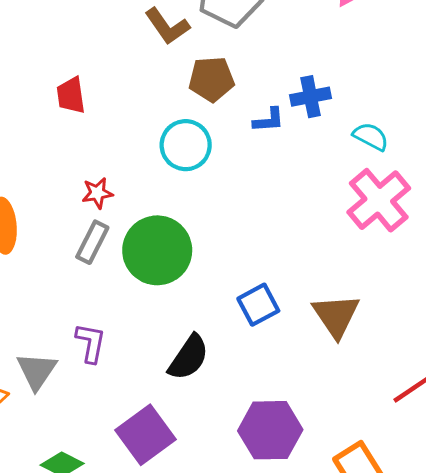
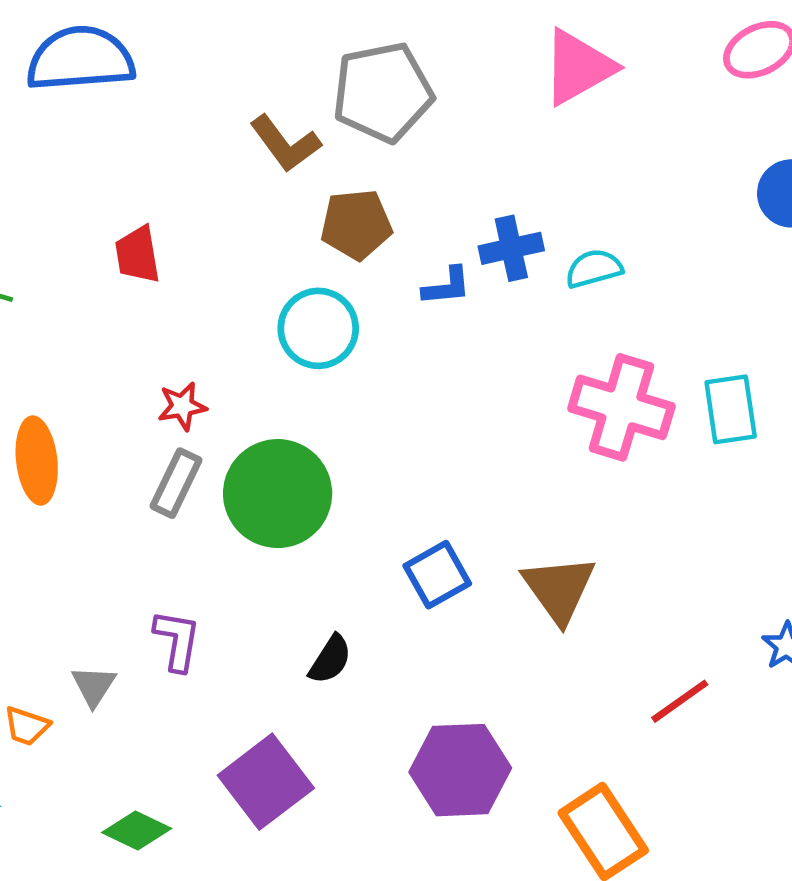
cyan semicircle: (371, 136) -> (594, 269), moved, turned -42
pink cross: (379, 200) -> (621, 407), turned -32
black semicircle: (189, 357) -> (330, 659), size x0.7
gray triangle: (37, 371) -> (94, 686), size x0.7

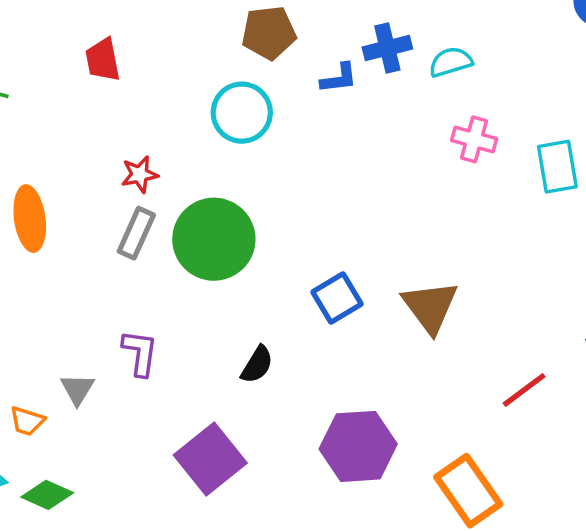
pink cross: (621, 407) -> (474, 139), moved, size x0.6
green diamond: (137, 830) -> (47, 495), moved

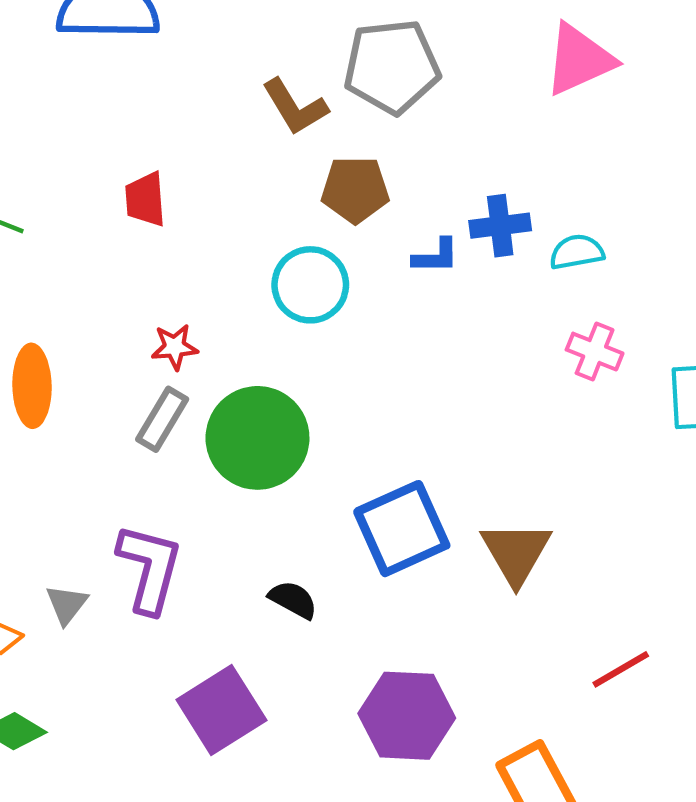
blue square: (337, 298) -> (402, 529), size x1.5
purple L-shape: (140, 353) -> (149, 568), size x1.5
black semicircle: (257, 365) -> (293, 600), turned -99

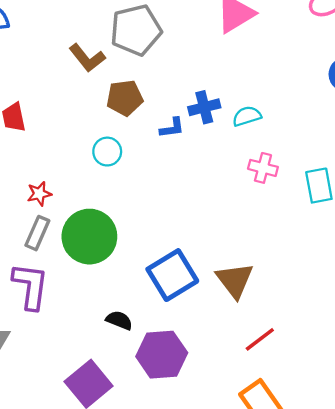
cyan circle: (310, 285) -> (107, 152), size x0.7
purple L-shape: (149, 568) -> (30, 286), moved
red line: (621, 669) -> (260, 339), moved
purple hexagon: (407, 716) -> (162, 355), moved

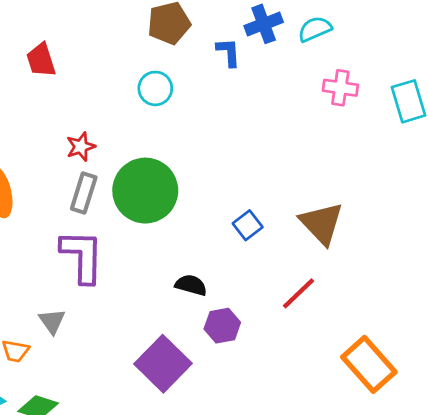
blue L-shape: (172, 128) -> (228, 52), turned -80
blue square: (172, 275) -> (248, 225), size x0.5
red line: (260, 339) -> (298, 293), moved
purple hexagon: (162, 355) -> (222, 326), moved, size x0.6

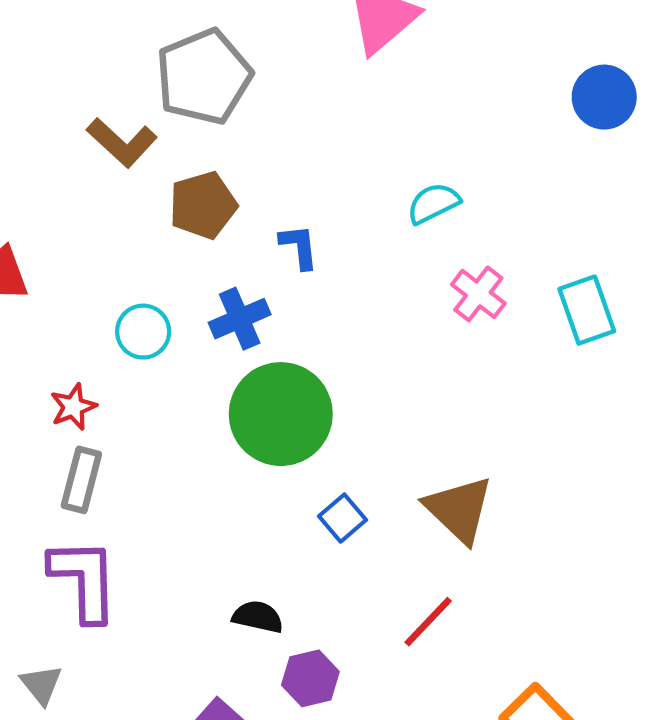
blue cross: (264, 24) -> (240, 319), moved
cyan circle: (155, 88) -> (143, 332), moved
pink cross: (340, 88) -> (478, 294), turned 32
green circle: (145, 191) -> (281, 414), moved

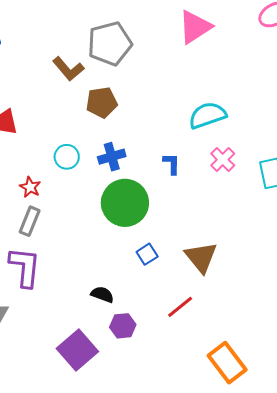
cyan semicircle: (433, 203) -> (207, 115), size x1.5
blue L-shape: (299, 247) -> (172, 164), moved
red star: (73, 407) -> (30, 187), turned -30

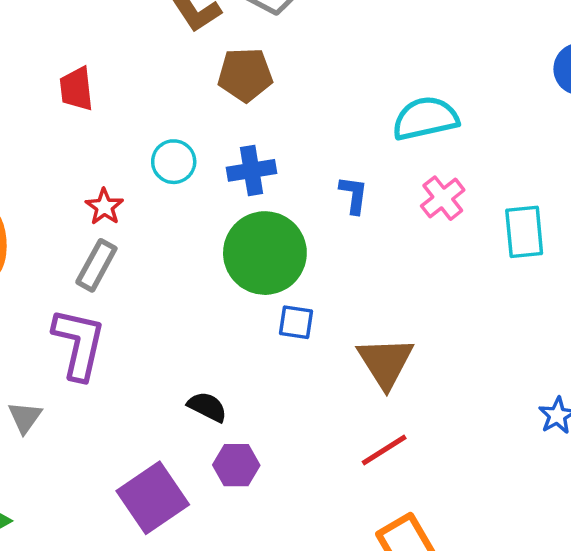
blue square: (147, 254) -> (296, 322), moved, turned 35
red line: (180, 307) -> (384, 450), moved

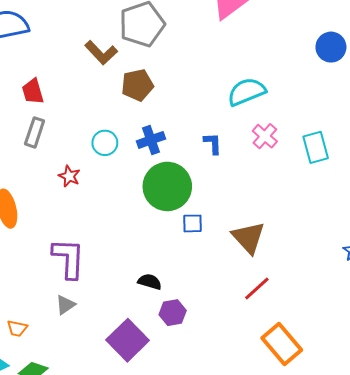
red trapezoid: (76, 89) -> (33, 91), moved
gray rectangle: (96, 265) -> (35, 132), moved
gray triangle: (25, 417) -> (65, 305), moved, turned 30

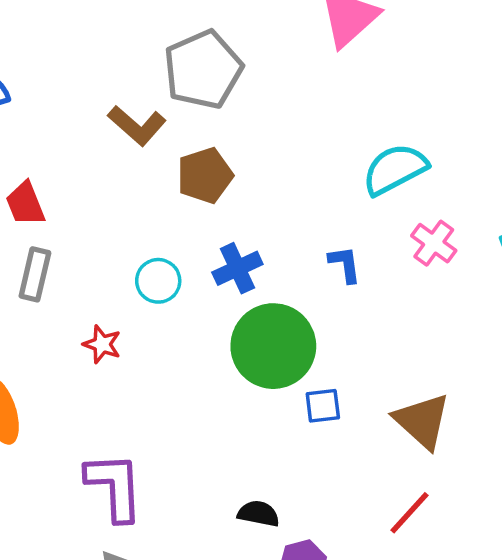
red line: (257, 289) -> (409, 513), moved

